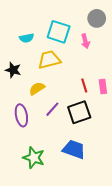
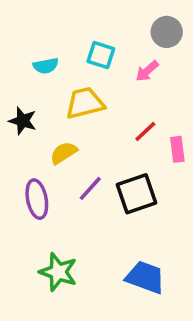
cyan square: (59, 32) -> (101, 55), size x0.7
pink arrow: (85, 41) -> (147, 71), turned 64
red line: (84, 85) -> (145, 132), moved, turned 64
blue trapezoid: (74, 149) -> (145, 277), moved

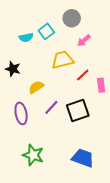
gray circle: (167, 32) -> (72, 18), moved
cyan square: (101, 55) -> (46, 31), moved, turned 35
yellow trapezoid: (85, 103) -> (63, 60), moved

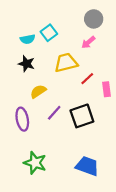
gray circle: (72, 18) -> (94, 19), moved
black star: (13, 69) -> (27, 64), moved

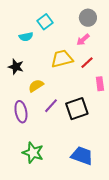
cyan square: (49, 33) -> (45, 22), moved
black star: (27, 64) -> (16, 67), moved
red line: (87, 79) -> (87, 63), moved

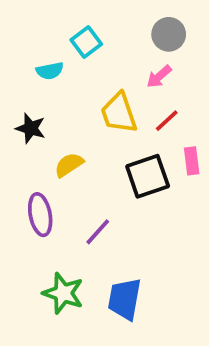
yellow trapezoid: (62, 59) -> (119, 113), turned -95
purple line: (51, 106) -> (98, 232), moved
black square: (77, 109) -> (148, 176), moved
blue trapezoid: (82, 156) -> (125, 299), moved, turned -100

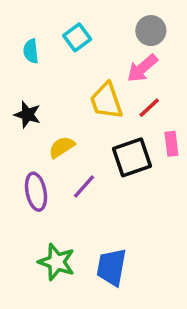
cyan semicircle: (50, 71) -> (31, 51), moved, turned 95
pink arrow: (159, 77) -> (142, 68), size x1.4
purple line: (98, 232) -> (84, 187), moved

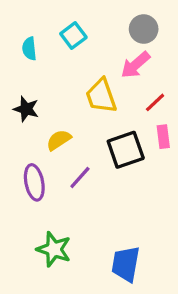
red line: (149, 108) -> (155, 102), moved
blue trapezoid: (111, 267) -> (126, 264), moved

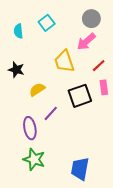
purple ellipse: (34, 182) -> (30, 128), moved

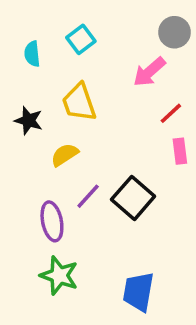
gray circle: (91, 19) -> (174, 32), moved
yellow trapezoid: (64, 61) -> (79, 102), moved
black square: (80, 96) -> (133, 198), moved, turned -30

